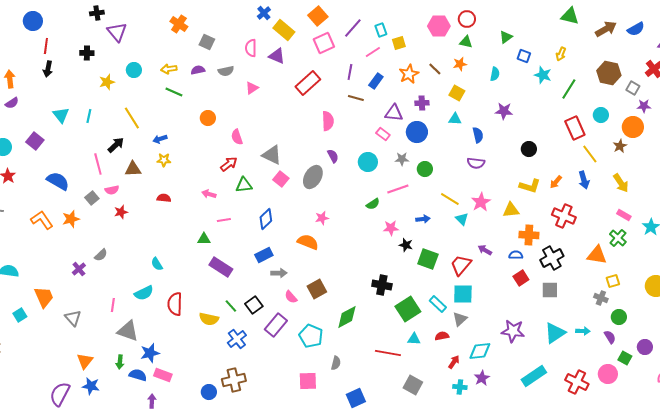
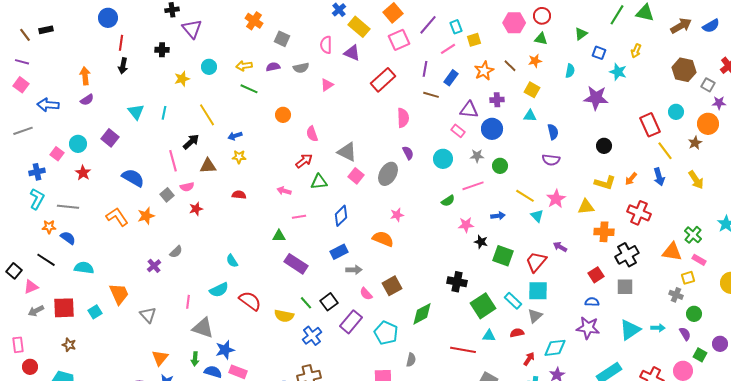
green line: (569, 89) -> (617, 15), moved
purple star: (504, 111) -> (596, 98), moved, size x1.4
pink rectangle: (624, 215) -> (699, 260), moved
blue semicircle: (516, 255) -> (592, 302), moved
red semicircle: (175, 304) -> (250, 301), turned 125

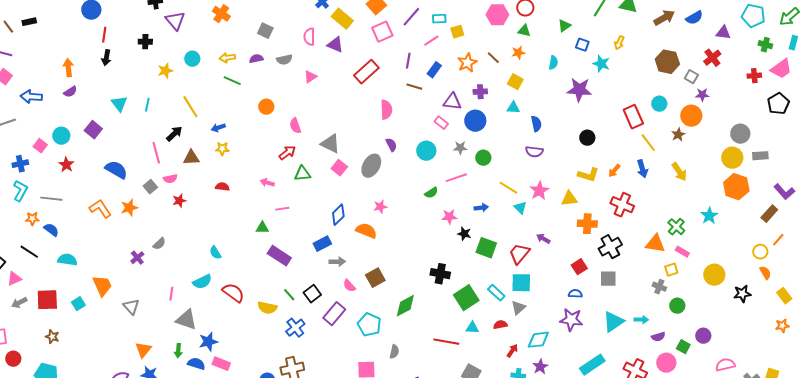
orange cross: (254, 21) -> (221, 14), moved
cyan rectangle: (456, 27) -> (439, 19), turned -72
blue diamond: (341, 216) -> (338, 215), moved
purple semicircle: (685, 334) -> (658, 337), moved, turned 104

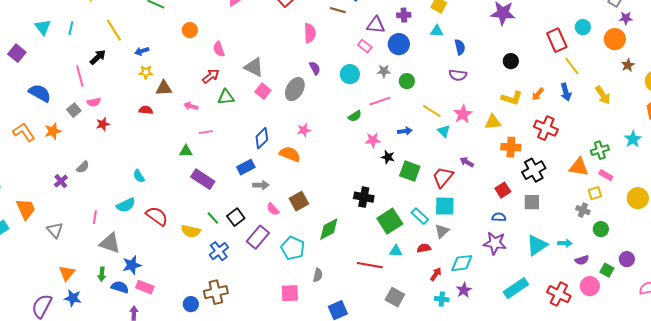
brown star: (678, 135) -> (628, 65), moved
brown triangle: (191, 158) -> (164, 88), moved
green cross: (676, 227) -> (600, 150), turned 30

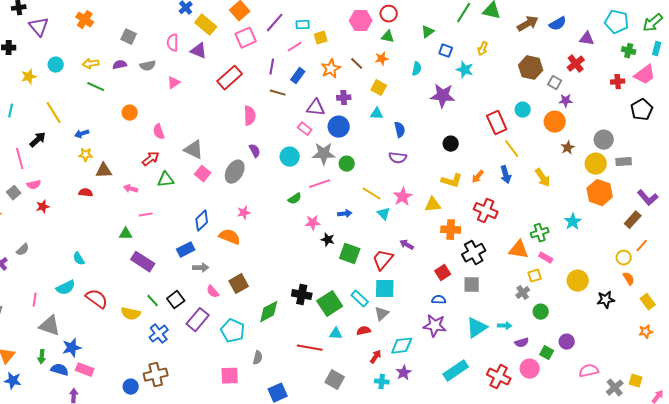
gray star: (384, 71) -> (324, 154), size x1.6
black cross: (364, 197) -> (302, 295), moved
gray cross: (583, 210) -> (523, 293), turned 32

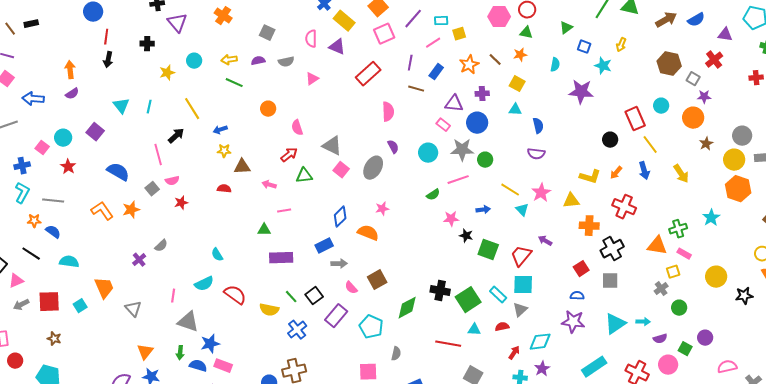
black circle: (451, 144) -> (610, 140), moved
purple rectangle: (143, 262) -> (281, 258), turned -35

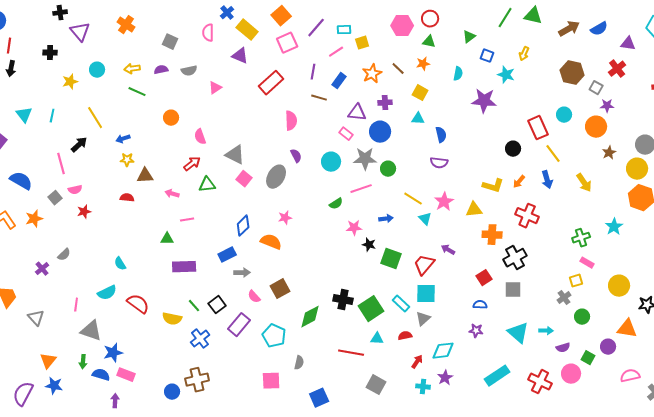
pink semicircle: (311, 39) -> (208, 33), moved
orange triangle: (657, 246) -> (627, 329), moved
purple star: (573, 322) -> (476, 331), size x0.6
cyan triangle: (615, 324) -> (518, 333), turned -45

